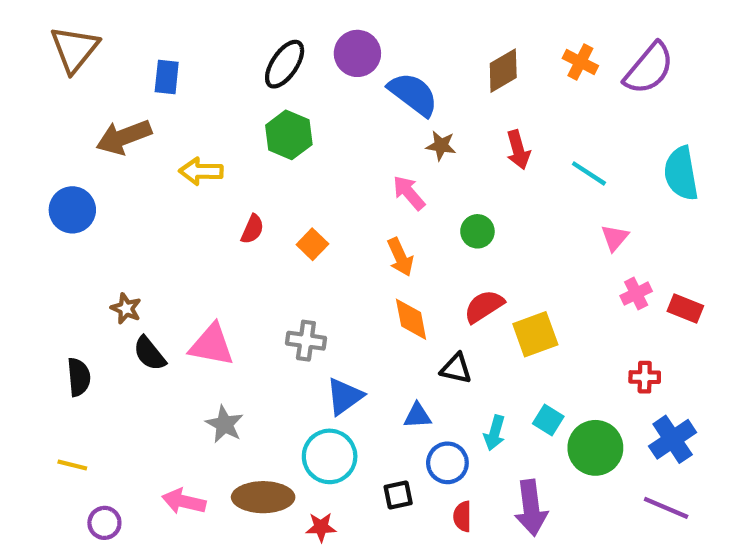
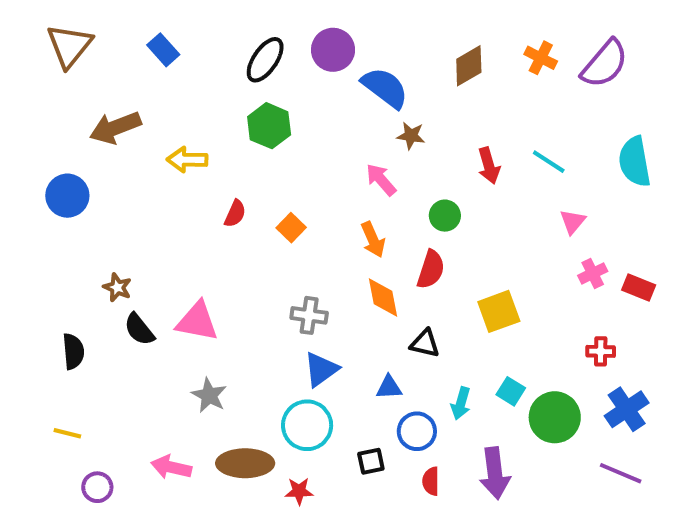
blue rectangle: (167, 77) -> (163, 50), moved, turned -48
red arrow: (518, 150) -> (489, 166), moved
red semicircle: (484, 306) -> (431, 269), moved, turned 141
gray cross: (306, 341) -> (309, 315), moved

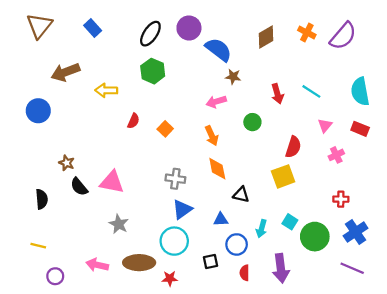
pink arrow: (381, 180) -> (216, 102), turned -66
red semicircle: (431, 269) -> (293, 147), moved
red rectangle: (639, 287) -> (360, 129), moved

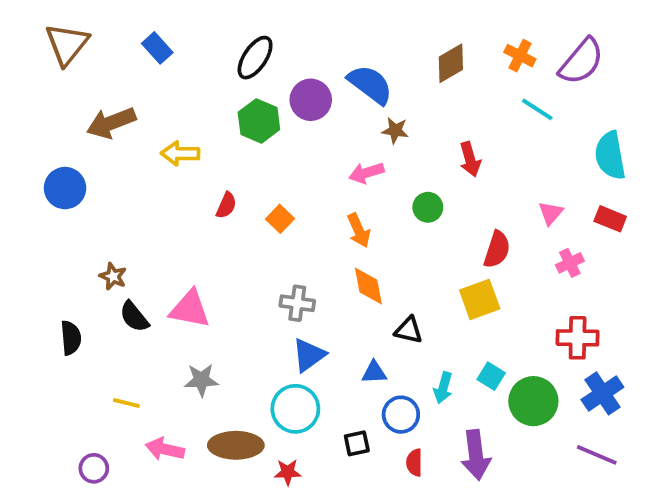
purple circle: (189, 28) -> (311, 100), moved
cyan line: (311, 91) -> (537, 109), moved
red cross: (341, 199) -> (578, 338), size x1.5
gray star: (119, 224) -> (201, 380), turned -30
yellow line: (38, 246) -> (126, 403), moved

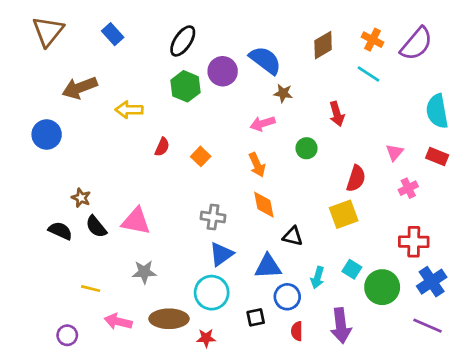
cyan line: (537, 109) -> (368, 74), moved
black semicircle: (71, 338) -> (60, 231), moved, turned -60
blue triangle: (374, 372) -> (268, 267), size x1.5

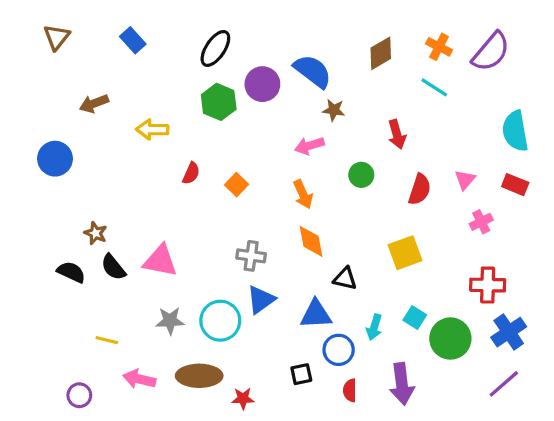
brown triangle: (48, 31) -> (57, 37), size x0.7
brown arrow: (80, 88) -> (94, 104), size x0.7
red semicircle: (356, 178) -> (420, 189), moved
cyan circle: (212, 293) -> (220, 321), moved
purple line: (428, 326) -> (504, 384), turned -64

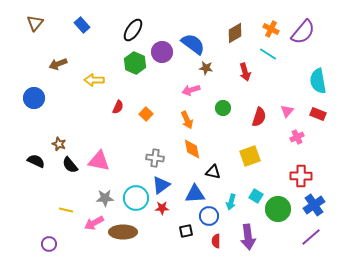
red arrow: (397, 134) -> (245, 72), moved
black semicircle: (71, 272) -> (36, 161), moved
pink arrow: (139, 379) -> (94, 223), moved, turned -42
red star: (243, 398) -> (162, 208), moved

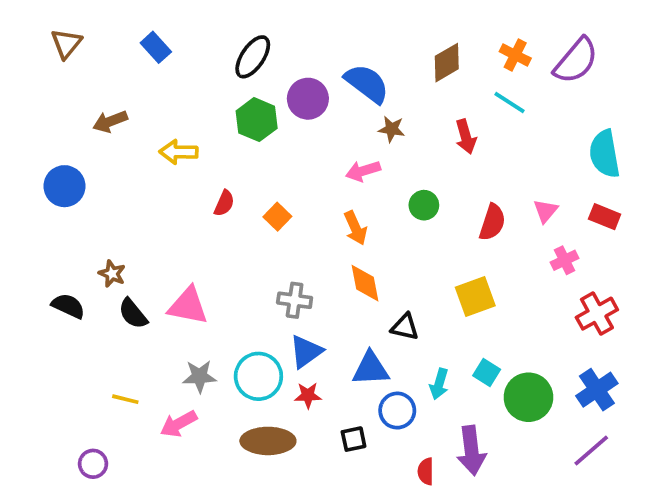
red cross: (301, 176) -> (597, 314), moved, turned -30
brown ellipse: (123, 232) -> (268, 441), moved
red semicircle: (216, 241) -> (426, 471), moved

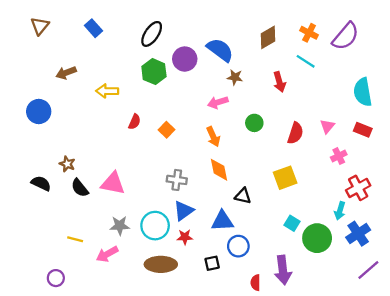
cyan arrow: (439, 384) -> (340, 211), moved
purple line: (591, 450) -> (368, 270), moved

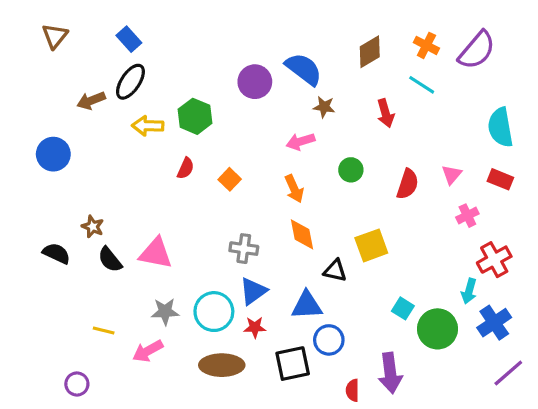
black ellipse: (152, 34) -> (130, 82), moved
green hexagon: (154, 72) -> (195, 116), moved
yellow square: (285, 178) -> (371, 245), moved
black square: (212, 263) -> (293, 364), size x1.6

